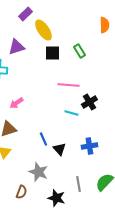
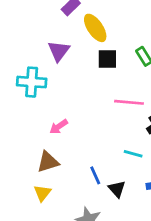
purple triangle: (16, 47) -> (59, 51), turned -36
cyan line: (71, 113) -> (133, 154), moved

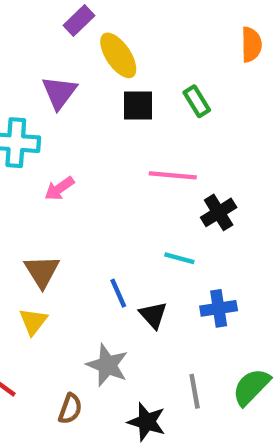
pink arrow: (59, 127) -> (59, 188), moved
brown triangle: (48, 162) -> (42, 271), turned -45

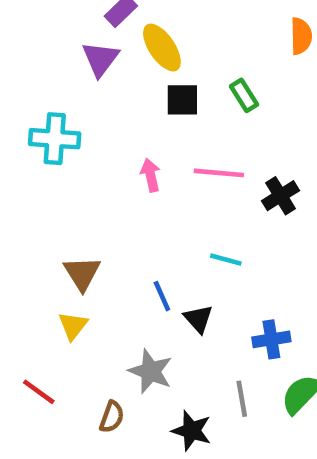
purple triangle: (59, 93) -> (100, 59), moved
pink arrow: (59, 188) -> (151, 175), moved, turned 112
black cross: (219, 212) -> (281, 196), moved
blue cross: (219, 308) -> (271, 339), moved

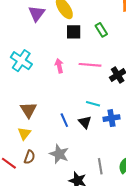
cyan cross: (55, 139) -> (21, 61), moved, turned 30
black triangle: (198, 319) -> (85, 122), moved
blue cross: (271, 339) -> (111, 118), moved
brown semicircle: (112, 417) -> (29, 157), moved

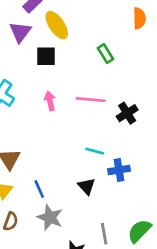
black square: (74, 32) -> (46, 56), moved
blue line: (64, 120) -> (39, 189), moved
black triangle: (85, 122) -> (87, 186), moved

